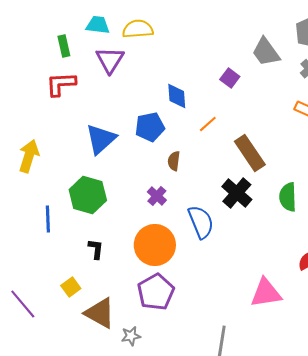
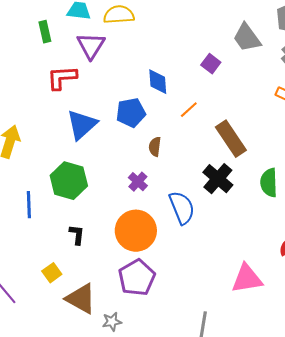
red L-shape: (61, 84) -> (62, 78), moved

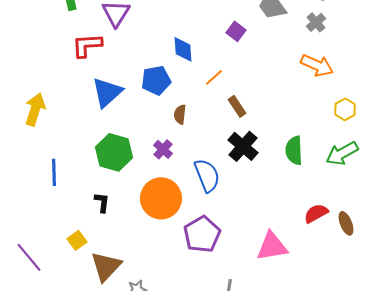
brown rectangle: (231, 139) -> (237, 106), moved, size x0.6
green hexagon: (69, 181) -> (114, 152), moved
purple pentagon: (137, 278) -> (202, 234), moved
brown triangle: (81, 299) -> (106, 266), turned 44

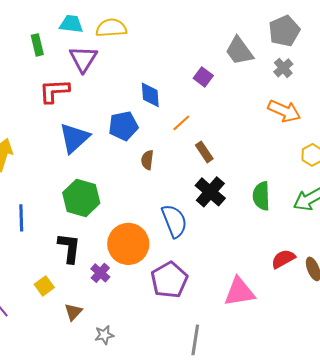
purple cross: (163, 149) -> (100, 273), moved
black L-shape: (102, 202) -> (69, 248), size x1.5
brown triangle: (106, 266) -> (73, 312), size x0.6

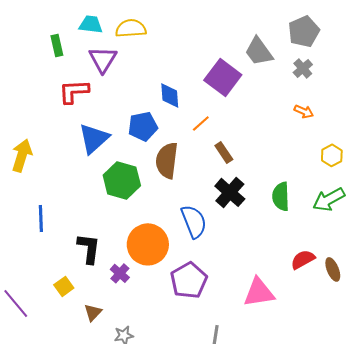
purple square: (203, 77) -> (223, 77), size x1.8
orange arrow: (284, 111) -> (304, 111), size x0.6
brown semicircle: (147, 160) -> (167, 160), size x1.8
green hexagon: (81, 198) -> (122, 180), moved

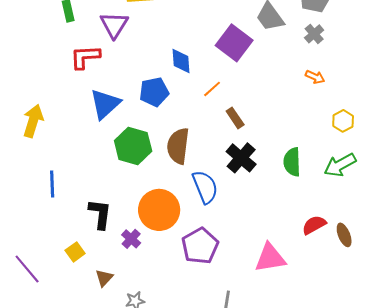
brown semicircle: (167, 160) -> (178, 146), moved

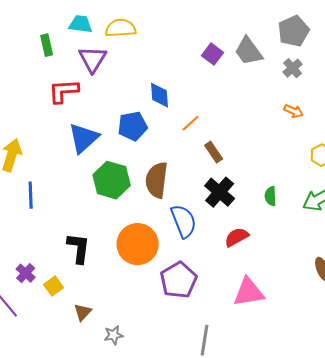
purple square: (234, 43) -> (213, 54), moved, size x0.6
green semicircle: (292, 162) -> (271, 196), size x0.7
blue line: (52, 184) -> (31, 195), moved
red semicircle: (314, 225) -> (237, 237), moved
purple cross: (131, 239) -> (26, 273), moved

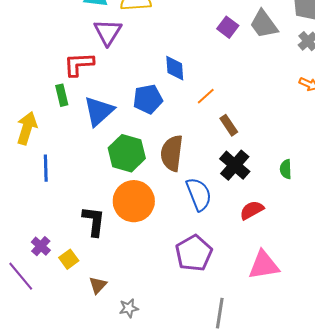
green rectangle: (47, 45) -> (62, 95), moved
orange circle: (138, 244) -> (134, 201), moved

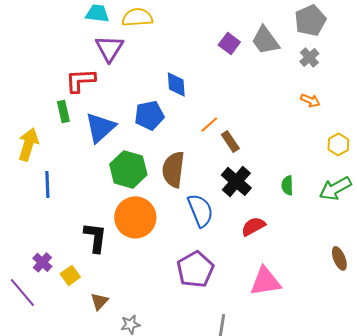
orange line: (206, 96) -> (209, 124), moved

